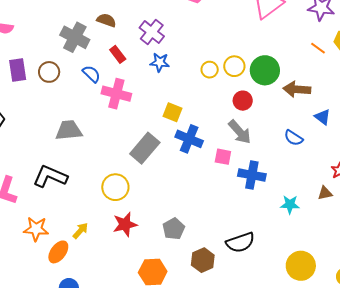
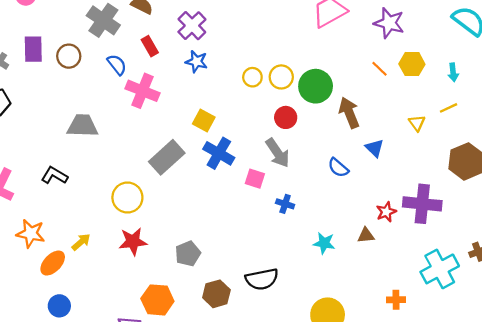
brown arrow: (297, 89) -> (349, 113), turned 56
blue cross: (252, 175) -> (285, 204), size x0.6
black L-shape: (50, 176) -> (54, 175), size x0.7

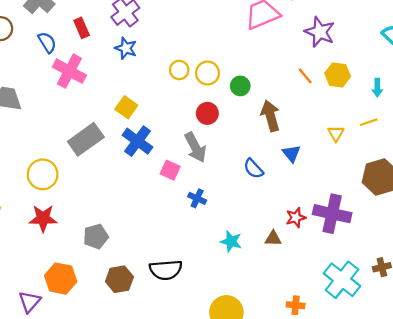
green circle: (316, 86) -> (240, 86), size x0.6
cyan cross: (440, 269) -> (342, 280), turned -30

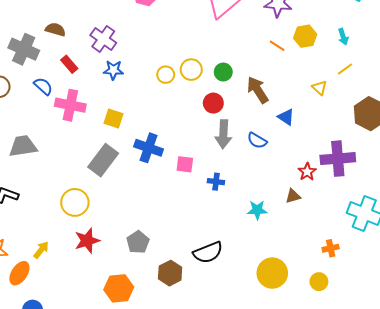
yellow square: (126, 107) -> (113, 119), moved
red circle: (207, 113) -> (213, 103), moved
gray arrow: (195, 147) -> (223, 134), moved, turned 48

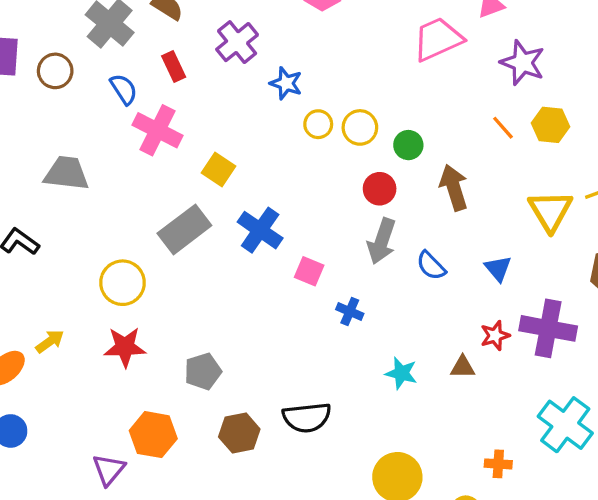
blue star: (113, 70) -> (286, 83), moved
yellow triangle: (319, 88) -> (550, 211), size x1.8
blue triangle: (286, 117) -> (498, 269), moved

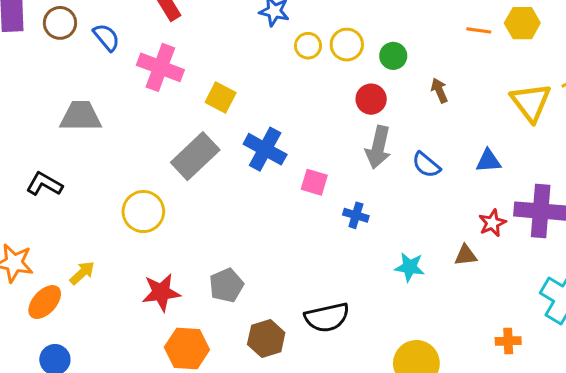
blue semicircle: (124, 89) -> (106, 37), moved
orange line: (503, 128) -> (479, 30), turned -35
brown arrow: (454, 187) -> (439, 90), size x0.6
blue triangle: (498, 269) -> (488, 161), turned -48
red star: (125, 347) -> (161, 292), moved

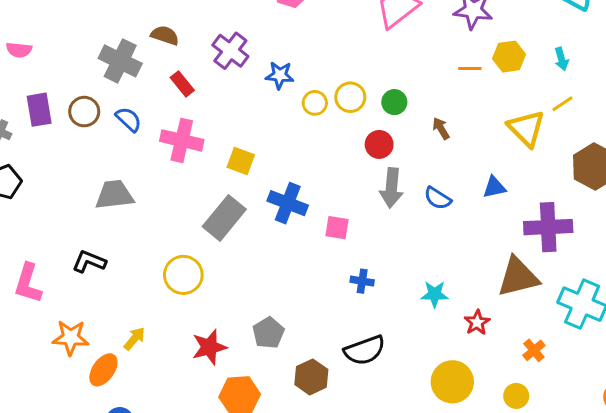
blue cross: (356, 215) -> (362, 281), moved
red star: (492, 223) -> (477, 322), moved
brown triangle: (466, 255) -> (518, 277), moved, size x2.0
orange cross: (508, 341) -> (534, 350), turned -30

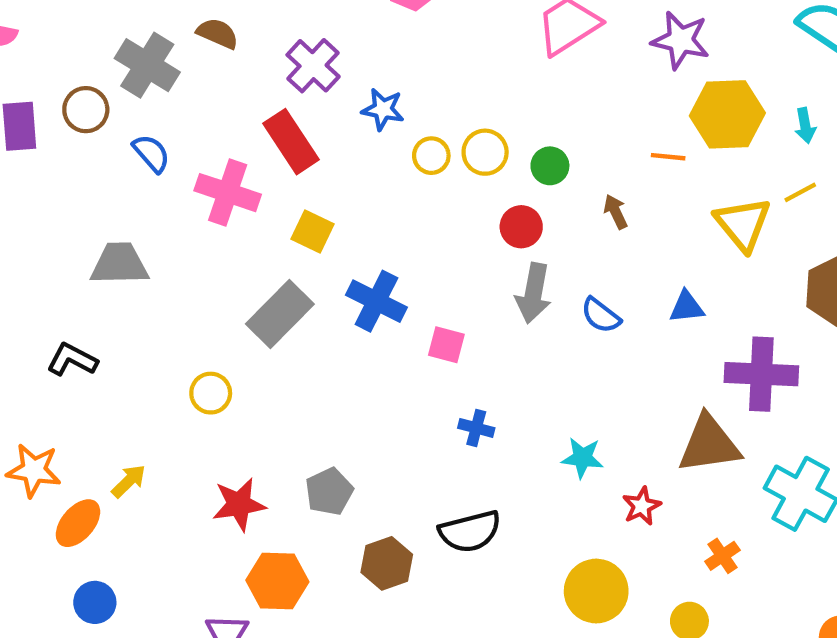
yellow hexagon: (509, 57) -> (727, 114), size x1.5
orange line: (470, 68) -> (668, 157), moved
red rectangle: (182, 84) -> (291, 142), moved, size x1.6
brown circle: (84, 112) -> (86, 110), moved
yellow circle: (183, 275) -> (211, 393), size x0.7

